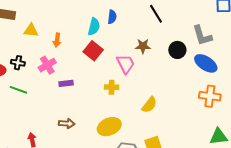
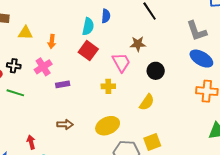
black circle: (177, 50) -> (156, 71), moved

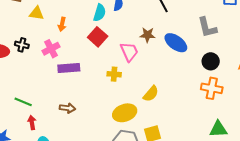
blue ellipse: (201, 59) -> (176, 43), moved
black circle: (156, 71) -> (211, 61), moved
purple rectangle: (63, 84) -> (69, 68), size x1.5
green line: (15, 93) -> (23, 102), moved
yellow ellipse: (108, 126) -> (125, 113), moved

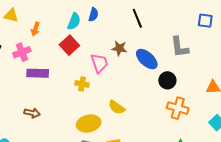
black circle: (211, 61) -> (167, 80), moved
yellow semicircle: (151, 94) -> (117, 107), turned 78

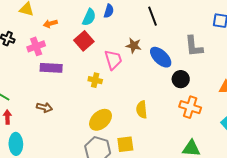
orange arrow: (35, 29) -> (50, 24), turned 56
yellow semicircle: (117, 107) -> (142, 110), moved, turned 48
yellow ellipse: (89, 124) -> (101, 120), turned -30

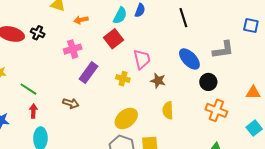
pink cross: (36, 46) -> (73, 49), moved
brown star: (134, 46) -> (158, 81), moved
gray L-shape: (194, 46) -> (223, 50), turned -95
purple rectangle: (51, 68) -> (88, 73), moved, turned -60

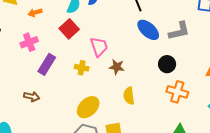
blue ellipse: (189, 59) -> (148, 30), moved

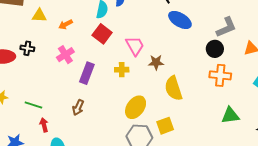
gray L-shape: (179, 31) -> (226, 27), moved
black circle: (167, 64) -> (215, 49), moved
brown arrow: (32, 96) -> (78, 107), turned 112
yellow semicircle: (129, 96) -> (173, 88), size x1.4

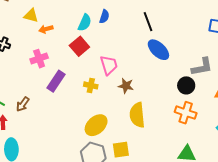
yellow triangle: (39, 16) -> (31, 16), moved
brown arrow: (78, 107) -> (23, 104), moved

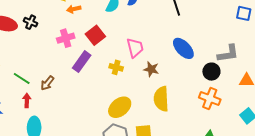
red square: (79, 46) -> (95, 35), moved
blue ellipse: (158, 50) -> (183, 48), moved

